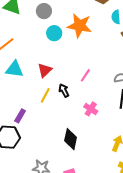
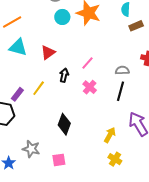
black arrow: (64, 90) -> (64, 75), turned 32
yellow line: (45, 95) -> (39, 88), moved
pink cross: (91, 109) -> (90, 87), moved

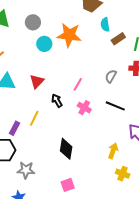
gray semicircle: (122, 70) -> (111, 76), moved, turned -48
black arrow: (64, 75) -> (57, 101), turned -32
black line: (121, 91) -> (115, 106), turned -72
gray star: (31, 149) -> (26, 170), moved

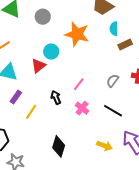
cyan circle: (44, 44) -> (51, 52), moved
red triangle: (37, 81) -> (38, 66), moved
purple rectangle: (15, 128) -> (16, 97), moved
yellow arrow: (113, 151) -> (105, 146), moved, turned 84

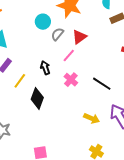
red triangle: (38, 66) -> (79, 37), moved
gray semicircle: (113, 81) -> (57, 34), moved
black diamond: (59, 146) -> (37, 98), moved

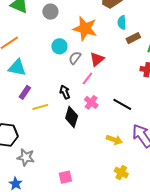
yellow line: (20, 81) -> (40, 107), turned 42
black diamond: (37, 98) -> (72, 117), moved

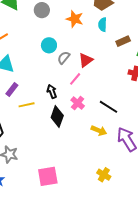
cyan semicircle: (122, 22) -> (103, 25), moved
orange star: (85, 29) -> (75, 19), moved, size x0.7
yellow arrow: (114, 140) -> (99, 131), moved
pink square: (65, 177) -> (48, 176), size x1.5

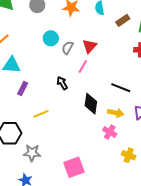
pink cross: (78, 103) -> (110, 132), moved
yellow line: (27, 105) -> (41, 114), moved
black diamond: (57, 117) -> (91, 104), moved

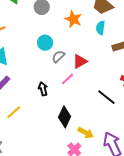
black line: (121, 88) -> (106, 97), moved
yellow line: (41, 114) -> (14, 112), turned -35

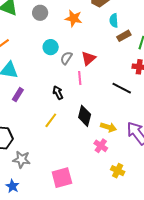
cyan semicircle: (100, 28) -> (114, 21), moved
pink line: (67, 79) -> (80, 78), turned -40
yellow line: (14, 112) -> (51, 120), moved

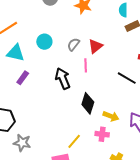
cyan circle: (51, 47) -> (44, 42), moved
black arrow: (58, 93) -> (63, 78), size x1.5
yellow line: (51, 120) -> (74, 141), moved
pink cross: (101, 146) -> (102, 134), turned -32

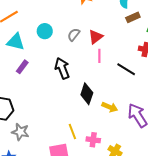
pink line: (86, 65) -> (99, 56), moved
pink cross: (102, 134) -> (93, 140), moved
yellow line: (74, 141) -> (72, 132), turned -63

